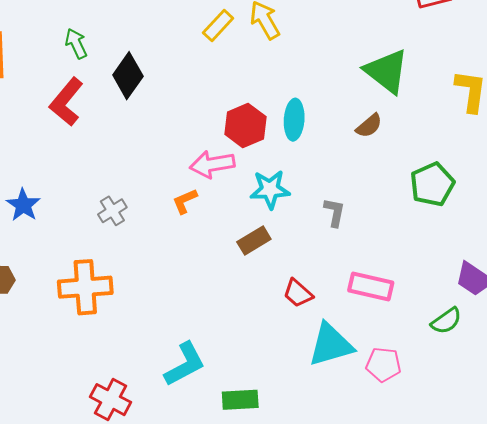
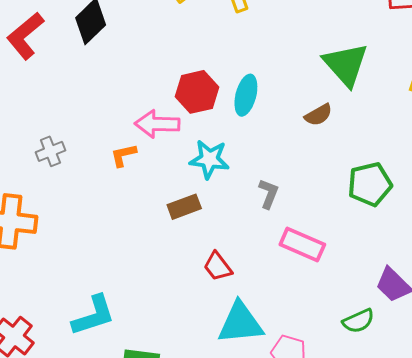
pink rectangle: (371, 287) -> (302, 245), moved

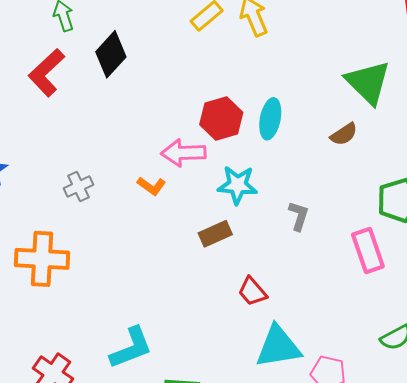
orange L-shape: (123, 155) -> (152, 186), turned -128
pink rectangle: (302, 245) -> (368, 250), moved, turned 51

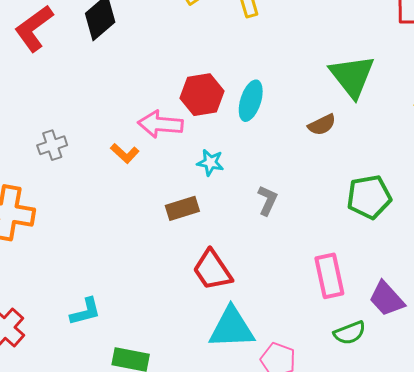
cyan star: (238, 185) -> (210, 163), size x0.7
pink rectangle: (368, 250) -> (329, 276), moved
red trapezoid: (252, 292) -> (212, 270), size x1.4
cyan L-shape: (131, 348) -> (85, 312), size x0.7

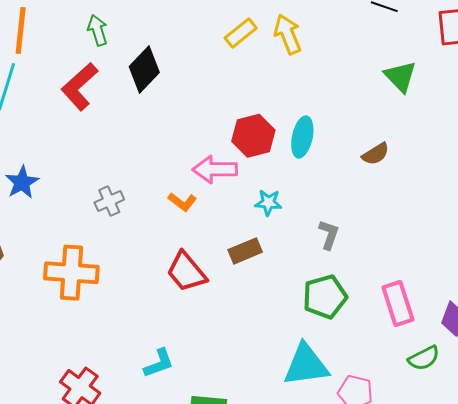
green triangle: (352, 76) -> (400, 76), moved, size x0.7
green pentagon: (369, 197) -> (325, 297), moved
red trapezoid: (212, 270) -> (186, 272), moved

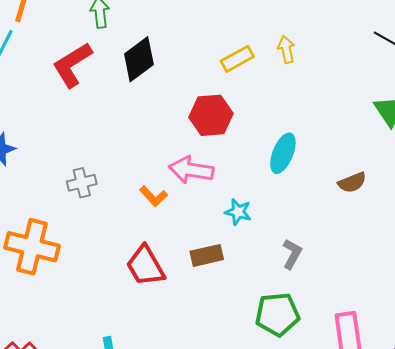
yellow rectangle: (241, 33) -> (237, 59), moved
yellow arrow: (288, 34) -> (286, 49), size x0.7
red hexagon: (253, 136) -> (211, 115), moved

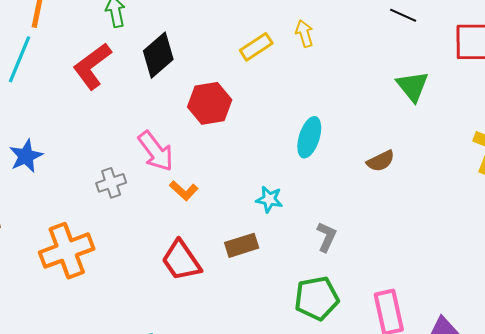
red hexagon: (211, 115) -> (210, 103), moved
pink arrow: (191, 170) -> (156, 151), moved, turned -132
orange cross: (32, 247) -> (67, 251), turned -30

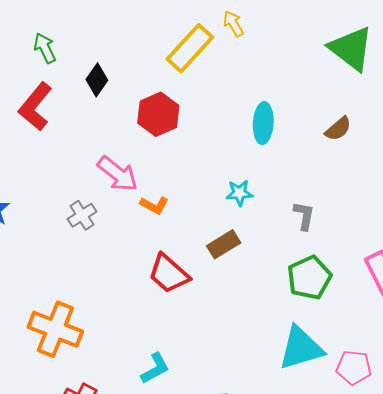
yellow rectangle: (256, 47) -> (190, 48), size x1.5
black diamond: (158, 55) -> (97, 80), size x0.7
green triangle: (413, 86) -> (351, 49), size x1.4
orange cross: (67, 251) -> (55, 329), moved, turned -34

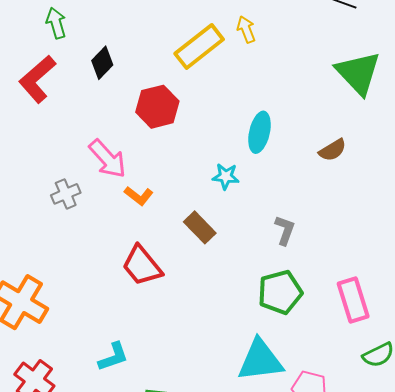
cyan star: (239, 193) -> (226, 176), moved
brown rectangle: (224, 244) -> (200, 227), moved, turned 68

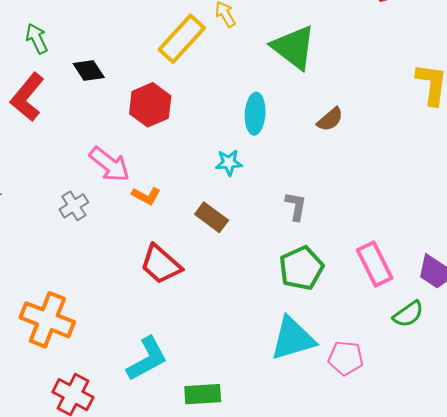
black diamond: (102, 63) -> (89, 71), turned -68
green triangle: (358, 73) -> (294, 47), moved
cyan L-shape: (113, 357) -> (147, 359), size x1.4

